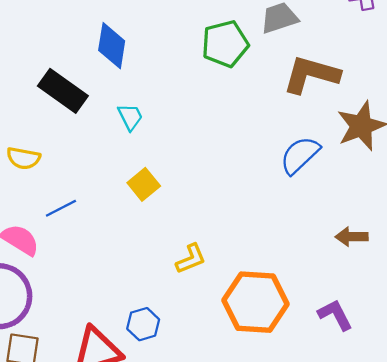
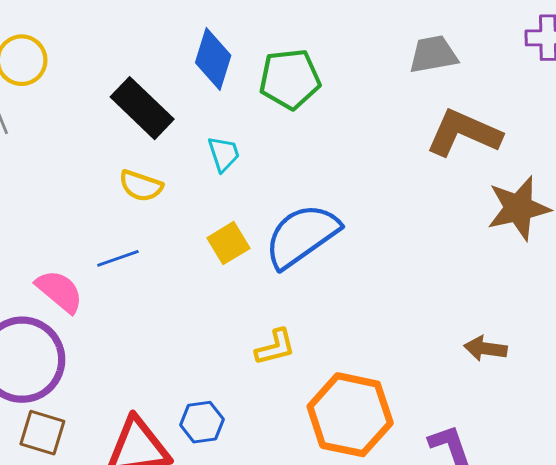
green pentagon: (225, 44) -> (290, 79), moved
blue semicircle: (300, 155) -> (302, 236), moved, size x1.4
yellow semicircle: (23, 158) -> (141, 186), moved

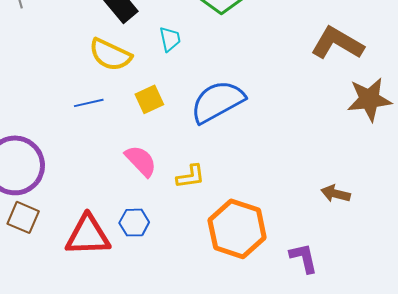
yellow semicircle: (141, 186) -> (110, 55), size x1.4
yellow square: (228, 243) -> (149, 99), moved
pink semicircle: (60, 291) -> (141, 161), moved

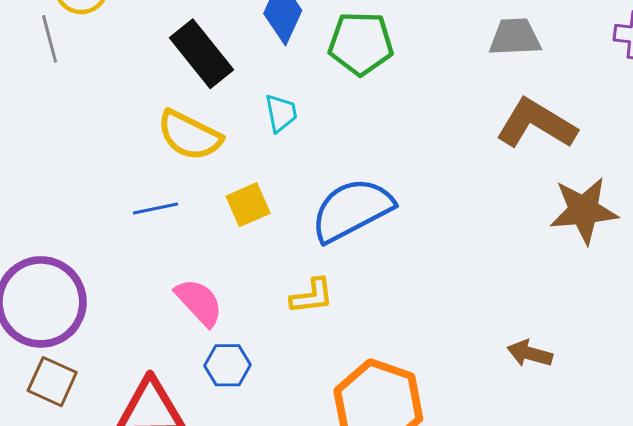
pink semicircle: (141, 161) -> (199, 302), moved
yellow L-shape: (191, 176) -> (312, 296), moved
blue hexagon: (134, 223) -> (228, 365), moved

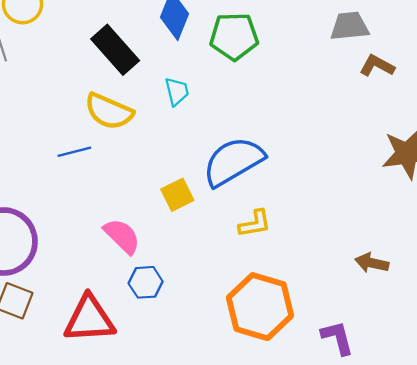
brown L-shape: (536, 124) -> (377, 66), moved, size x0.6
yellow square: (248, 205) -> (177, 195), moved
blue line: (155, 208) -> (74, 152), moved
yellow L-shape: (312, 296) -> (255, 224), moved

